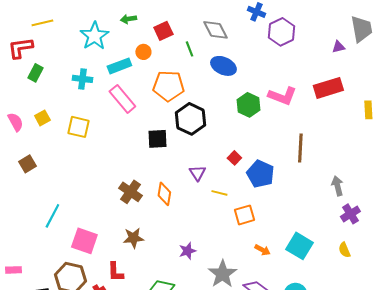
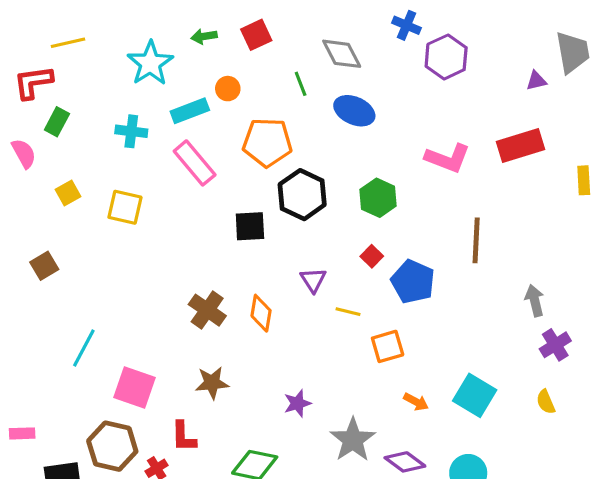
red square: (163, 31) -> (256, 35), moved
green hexagon: (248, 105) -> (378, 198), moved
pink semicircle: (15, 122) -> (24, 153), moved

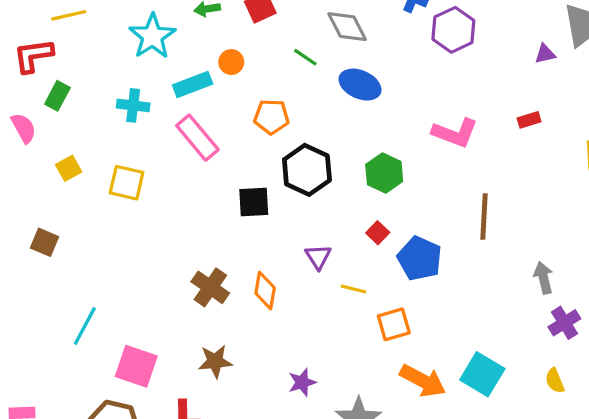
green line: (301, 84) -> (305, 57), turned -35
orange pentagon: (267, 142) -> (271, 117), size x0.7
red rectangle: (520, 146) -> (529, 120), size x0.5
brown square: (44, 266) -> (45, 242), turned -36
orange arrow: (416, 402) -> (423, 381), size x1.8

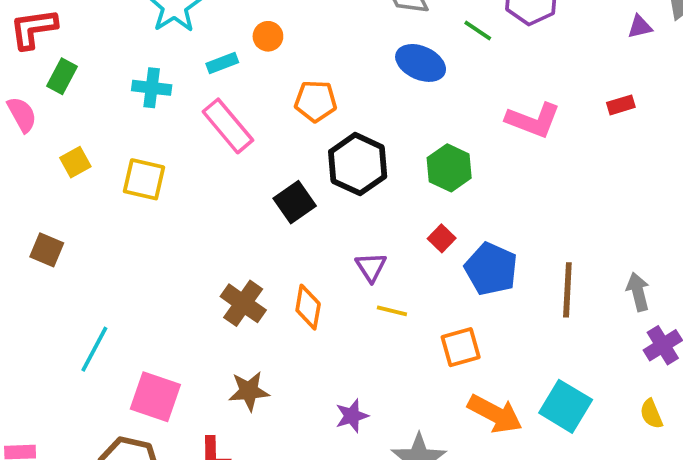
green line: (305, 57) -> (478, 31), moved
cyan rectangle: (193, 85) -> (222, 63), size x0.7
black square: (254, 202) -> (295, 202), turned -32
brown line: (484, 217) -> (567, 290), moved
yellow line: (354, 289) -> (392, 311), moved

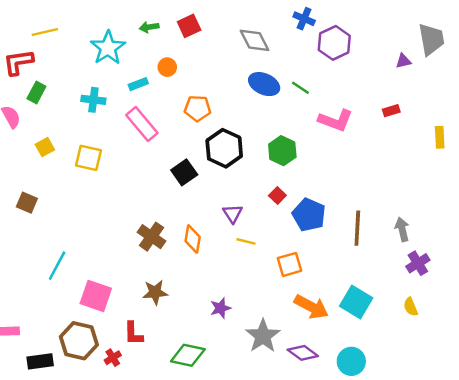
green line: (478, 31) -> (300, 88), moved

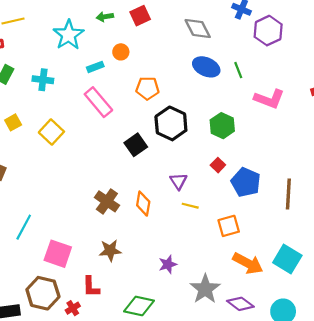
green line: (300, 88) -> (238, 70), turned 35
cyan cross: (93, 100) -> (43, 80), moved
yellow square: (89, 158) -> (51, 132), turned 30

